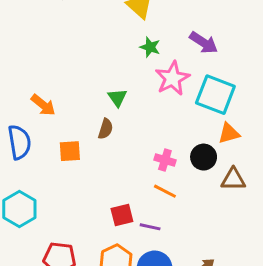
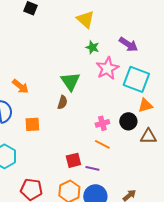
green triangle: (117, 98) -> (70, 81), size x1.5
orange square: (70, 151) -> (32, 124), moved
pink cross: (165, 160) -> (102, 123), turned -32

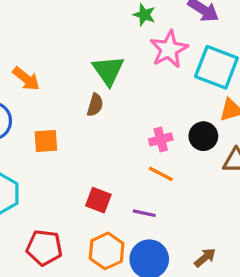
red square: (73, 160) -> (98, 200), moved, turned 35

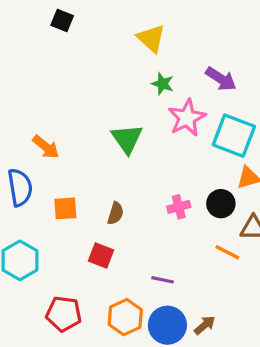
brown semicircle: (95, 105) -> (116, 213), moved
orange line: (161, 174) -> (227, 252), moved
red square: (98, 200) -> (101, 255), moved
brown arrow: (205, 258) -> (205, 325), moved

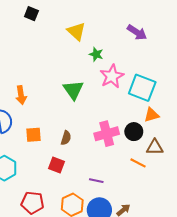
yellow triangle: (151, 38) -> (76, 31), moved
purple arrow: (221, 79) -> (137, 32), moved
orange arrow: (46, 147) -> (21, 95), turned 42
pink cross: (179, 207) -> (107, 134), size x1.6

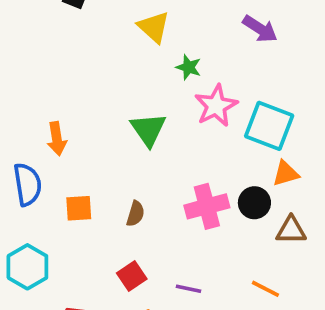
orange line: (138, 163) -> (265, 289), moved
red square: (57, 165) -> (132, 276), moved, turned 35

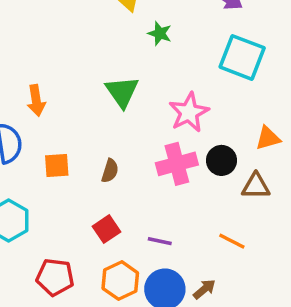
pink star: (216, 106) -> (189, 112), moved
cyan square: (269, 126) -> (242, 57), moved
orange triangle: (286, 173) -> (268, 138), moved

